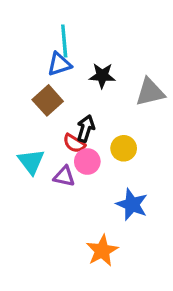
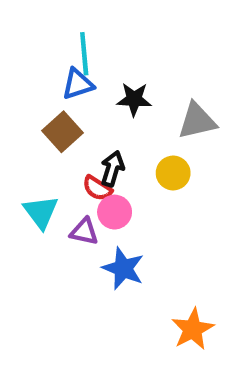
yellow circle: (124, 148) -> (173, 173), moved
blue star: (132, 204) -> (123, 268), moved
orange star: (102, 251) -> (193, 329), moved

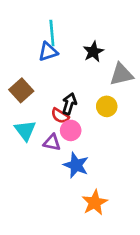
black star: (134, 99) -> (93, 52), moved, turned -30
brown square: (63, 132) -> (21, 90), moved
orange star: (193, 329) -> (95, 203), moved

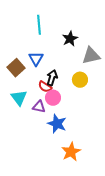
blue triangle: (48, 52) -> (36, 59), moved, turned -42

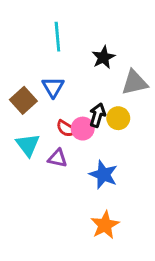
black arrow: (52, 78) -> (98, 115), moved
pink circle: (53, 98) -> (83, 129), moved
blue star: (57, 124) -> (103, 175), moved

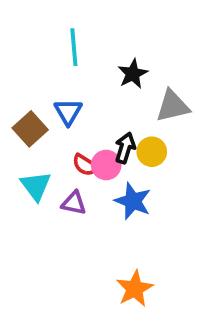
blue star: (103, 175) -> (133, 201), moved

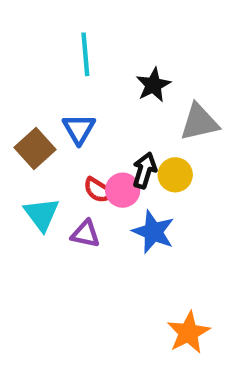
orange star: (135, 289) -> (188, 333), moved

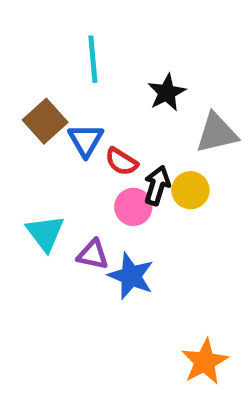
brown square: (35, 148) -> (45, 121), moved
red semicircle: (99, 190) -> (121, 162), moved
blue star: (153, 232) -> (131, 276), moved

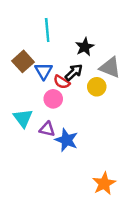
gray triangle: (217, 133) -> (110, 67), turned 35
black arrow: (157, 185) -> (74, 72), moved, turned 30
yellow circle: (190, 190) -> (97, 87), moved
pink circle: (133, 207) -> (53, 99), moved

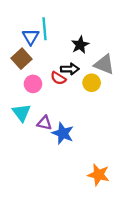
blue triangle: (44, 71) -> (31, 37), moved
black arrow: (74, 72) -> (70, 69), turned 42
pink circle: (53, 99) -> (33, 84), moved
orange star: (104, 184) -> (98, 175), turned -30

